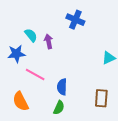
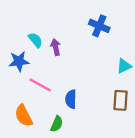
blue cross: (75, 20) -> (99, 26), moved
brown rectangle: (101, 98) -> (121, 100), moved
green semicircle: (59, 108) -> (57, 124), moved

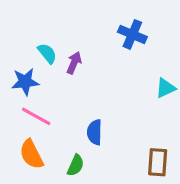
purple arrow: (56, 47) -> (74, 63), turned 35
pink line: (40, 85) -> (36, 116), moved
brown rectangle: (121, 100) -> (158, 162), moved

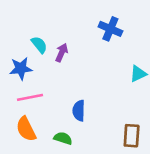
pink line: (36, 116) -> (30, 97), turned -40
green semicircle: (76, 165) -> (63, 138), turned -96

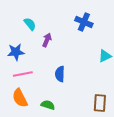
cyan semicircle: (39, 45) -> (30, 24), moved
blue semicircle: (79, 111) -> (60, 74), moved

